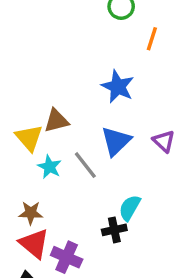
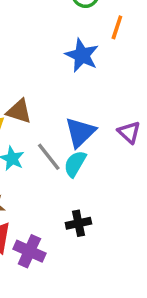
blue star: (118, 87) -> (82, 55), moved
brown triangle: (56, 121) -> (19, 111), turned 32
cyan semicircle: (130, 208) -> (75, 164), moved

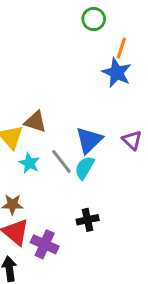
blue star: (82, 55) -> (117, 73), moved

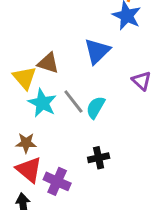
blue triangle: (89, 140) -> (97, 51), moved
cyan star: (29, 163) -> (42, 103), size x1.4

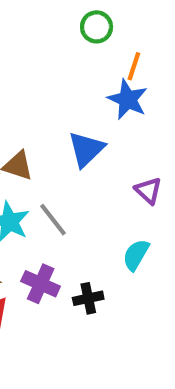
cyan semicircle: (96, 107) -> (136, 255), moved
purple cross: (57, 181) -> (41, 284), moved

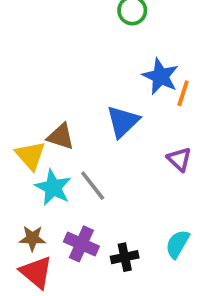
orange line: (134, 66) -> (183, 93), moved
cyan semicircle: (136, 255) -> (177, 244), moved

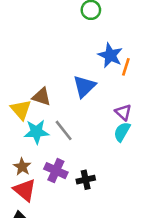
cyan star: (53, 187) -> (36, 132), turned -30
brown star: (32, 238) -> (22, 167), turned 30
cyan semicircle: (177, 244) -> (122, 132), moved

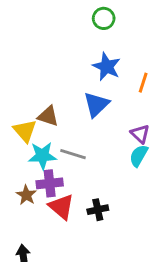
blue star: (110, 55) -> (107, 67), moved
gray line: (64, 130) -> (73, 154), turned -35
purple cross: (56, 171) -> (50, 183), moved, turned -30
red triangle: (25, 190) -> (61, 207), moved

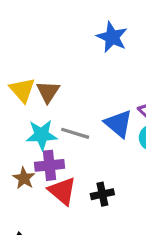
blue triangle: (96, 105) -> (118, 124), moved, turned -36
brown triangle: (48, 116) -> (48, 92), turned 45
yellow triangle: (25, 131) -> (22, 90), moved

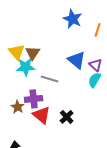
blue triangle: (118, 124) -> (77, 60), moved
cyan star: (41, 135) -> (26, 67), moved
black cross: (102, 194) -> (67, 117), turned -32

